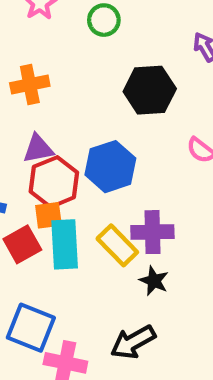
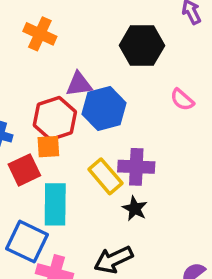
orange cross: (30, 85) -> (40, 34), turned 32
purple triangle: (38, 149) -> (79, 84), moved
cyan rectangle: (65, 244) -> (55, 204), moved

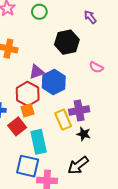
yellow rectangle: (105, 176) -> (63, 120), turned 30

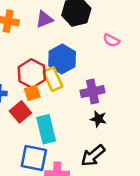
purple triangle: (37, 72) -> (44, 19), moved
yellow rectangle: (63, 120) -> (53, 79), moved

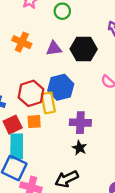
orange square: (32, 93) -> (34, 122), moved
cyan rectangle: (46, 129) -> (17, 146), moved

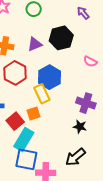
red hexagon: (31, 93) -> (15, 73), moved
purple cross: (80, 123) -> (86, 103), moved, turned 30
cyan rectangle: (17, 146) -> (24, 139), turned 45

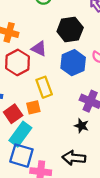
purple triangle: (35, 44) -> (39, 49), moved, turned 42
blue hexagon: (49, 77) -> (73, 63), moved
black arrow: (75, 157) -> (74, 158), turned 40

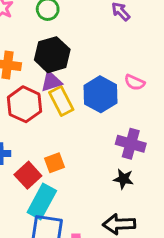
black hexagon: (70, 29) -> (52, 55), moved
purple triangle: (39, 49) -> (51, 82), turned -35
yellow rectangle: (44, 87) -> (61, 101), moved

